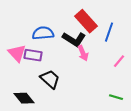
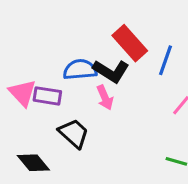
blue semicircle: (43, 33) -> (80, 70), moved
pink arrow: (83, 53) -> (105, 98), moved

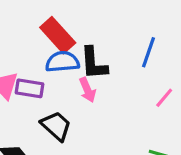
red rectangle: (130, 43) -> (58, 35), moved
black L-shape: (111, 71) -> (94, 63), turned 54

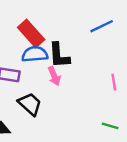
blue line: (149, 52) -> (102, 26), moved, turned 45
pink line: (164, 98) -> (114, 82), turned -49

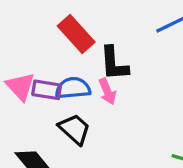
blue semicircle: (35, 54) -> (73, 88), moved

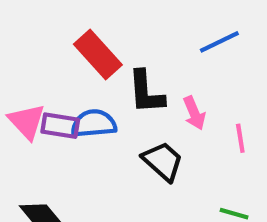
pink arrow: (107, 91) -> (194, 113), moved
black trapezoid: (75, 129) -> (163, 161), moved

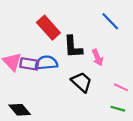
blue line: (219, 42) -> (110, 21), turned 72
pink line: (240, 138) -> (121, 87), moved, turned -56

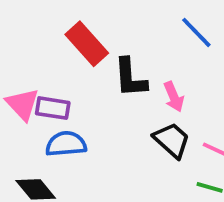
blue semicircle: (46, 63) -> (66, 144), moved
black trapezoid: (82, 82) -> (172, 140), moved

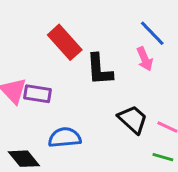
pink arrow: (174, 97) -> (145, 59), moved
blue semicircle: (66, 144) -> (65, 137), moved

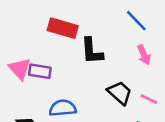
red rectangle: (65, 42) -> (63, 28), turned -32
pink arrow: (145, 59) -> (144, 55), moved

